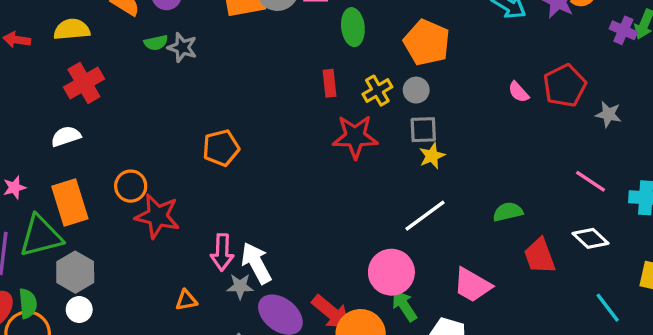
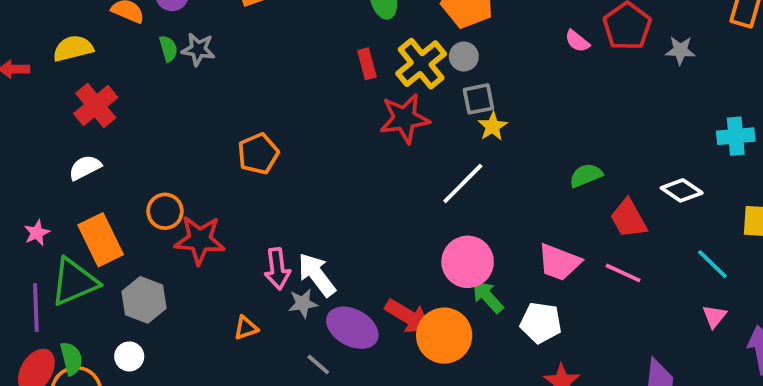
green semicircle: (156, 43) -> (168, 49), turned -85
yellow cross: (377, 91) -> (421, 64), size x1.5
pink line: (590, 181) -> (623, 273), moved
white line: (425, 216) -> (463, 184), moved
gray hexagon: (75, 272) -> (144, 300), moved

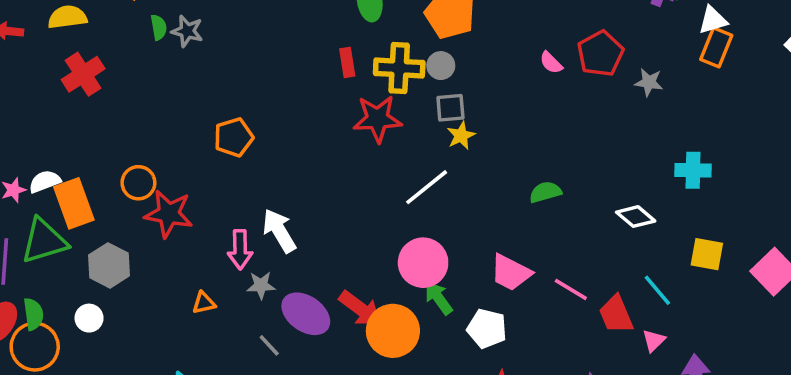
yellow cross: (421, 64) -> (399, 68), turned 36
white semicircle: (85, 168) -> (45, 181), moved
red trapezoid: (629, 219) -> (616, 314), moved
white arrow: (317, 275) -> (279, 231), moved

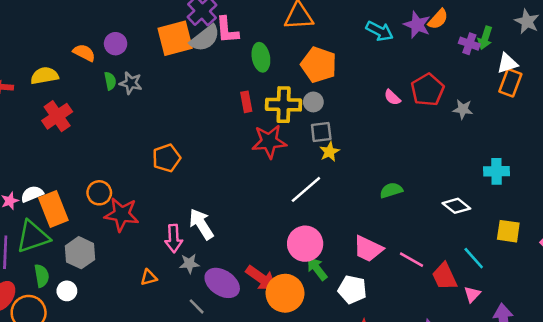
green semicircle: (33, 314) -> (42, 276), moved

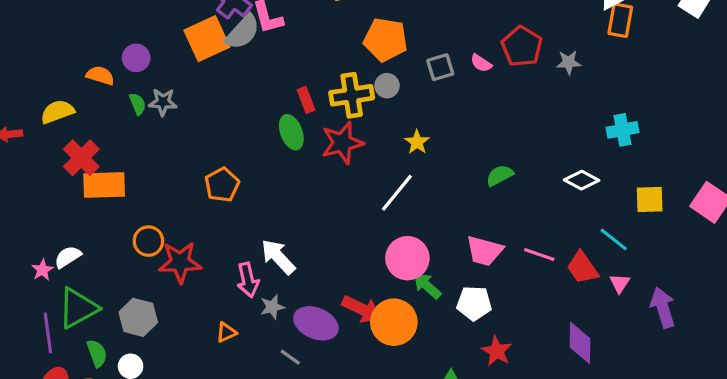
green ellipse: (261, 57) -> (291, 132), moved
gray square: (321, 132) -> (440, 67), moved
orange rectangle: (53, 209) -> (104, 185), moved, turned -60

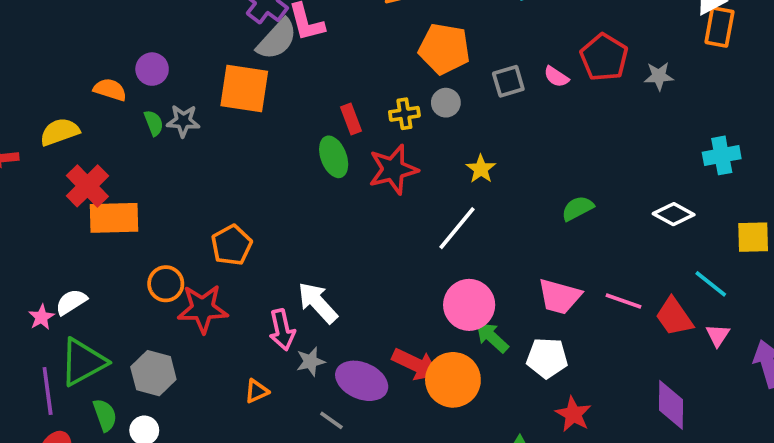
orange square: (207, 39) -> (244, 88), moved, turned 33
yellow cross: (352, 95) -> (404, 114), size x0.6
orange pentagon: (222, 185) -> (232, 245), moved

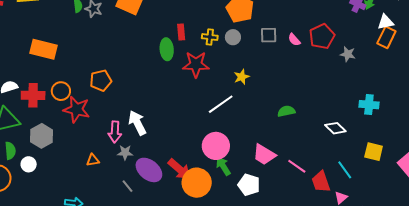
red cross: (87, 186) -> (33, 95), moved, turned 30

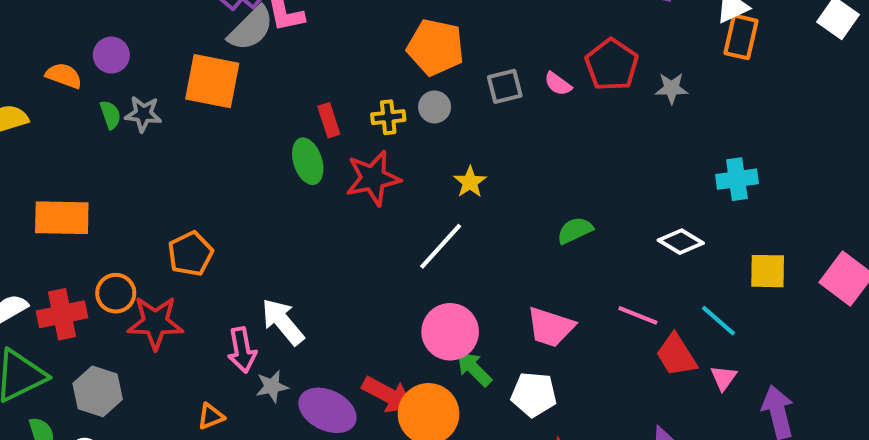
pink line: (297, 166) -> (638, 315), moved

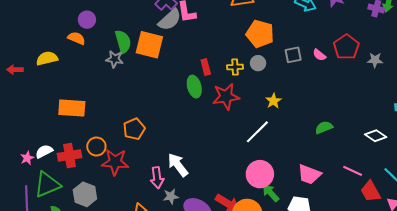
purple circle: (111, 55) -> (87, 20), moved
green semicircle: (110, 115) -> (123, 42), moved, size x1.6

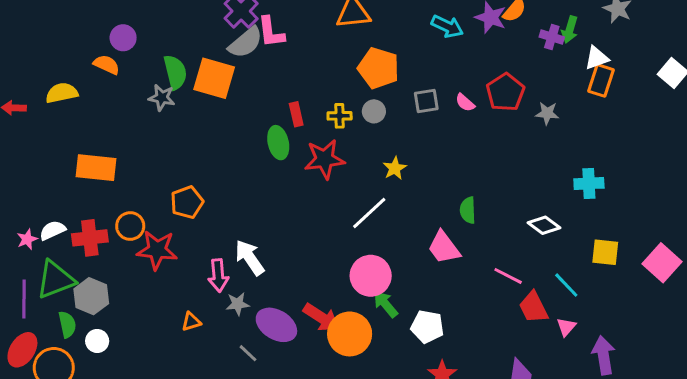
green semicircle: (324, 127) -> (468, 210), turned -72
pink trapezoid: (309, 174) -> (444, 247), moved, turned 30
gray hexagon: (85, 194) -> (91, 296), moved

